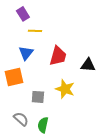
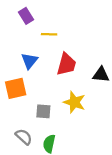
yellow line: (35, 31) -> (49, 34), moved

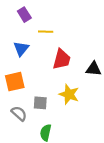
blue triangle: (30, 61) -> (21, 49), moved
gray semicircle: (24, 137) -> (19, 113), moved

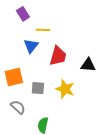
blue triangle: (21, 49) -> (31, 46), moved
gray square: (40, 103) -> (38, 88), moved

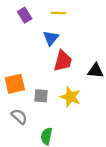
yellow line: (43, 30) -> (58, 13), moved
blue triangle: (31, 46) -> (51, 38), moved

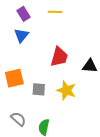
blue triangle: (51, 38) -> (21, 35), moved
gray semicircle: (19, 117) -> (18, 119), moved

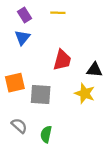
gray square: (39, 89) -> (41, 95), size x1.5
yellow star: (66, 90) -> (85, 93), moved

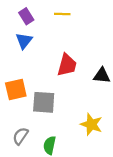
yellow star: (85, 93) -> (91, 124), moved
gray semicircle: (19, 126) -> (20, 136), turned -98

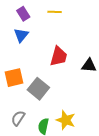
gray square: (44, 102) -> (38, 89), turned 35
yellow star: (91, 124) -> (66, 120), moved

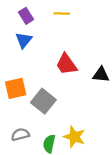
red trapezoid: (59, 56) -> (66, 64), turned 130
gray semicircle: (18, 118) -> (20, 134), turned 42

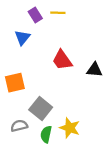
purple rectangle: (26, 16) -> (35, 15), moved
gray square: (43, 101) -> (41, 109), moved

